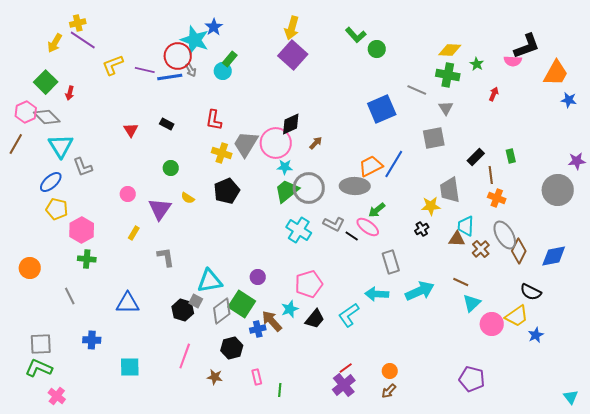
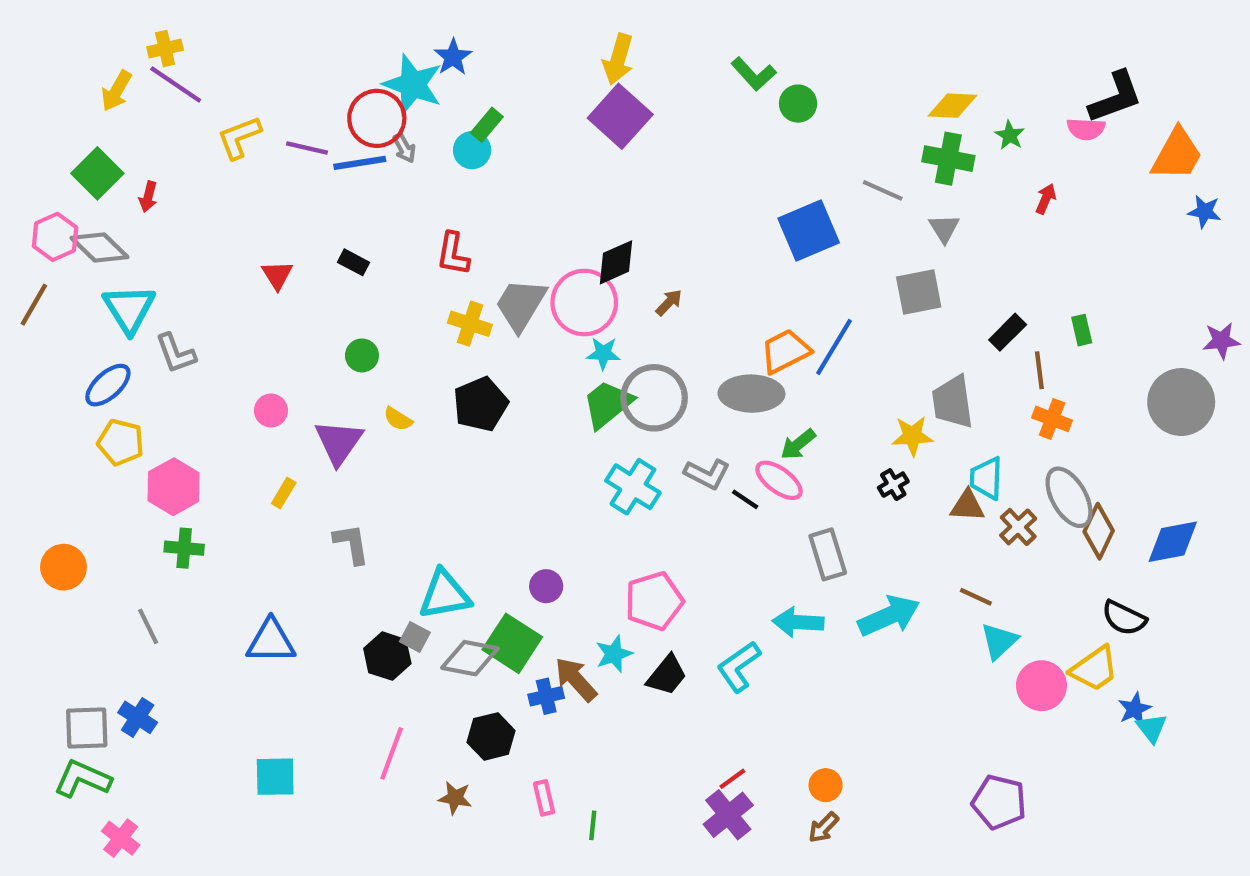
gray diamond: (222, 311) -> (470, 658), turned 48
blue cross: (92, 340) -> (138, 717), moved, turned 30
cyan triangle: (571, 397) -> (1152, 728), moved

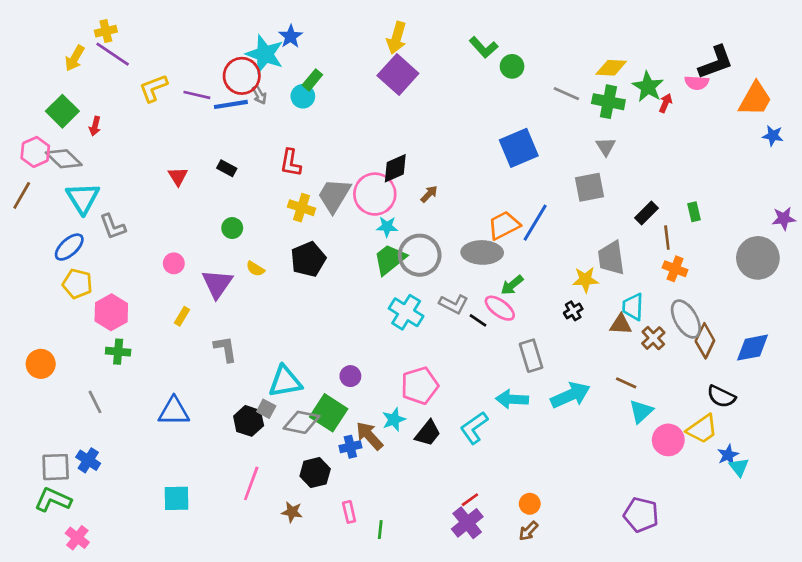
green star: (1010, 135) -> (648, 87), size x1.6
gray line: (883, 190) -> (566, 94), moved
red arrow: (1046, 199) -> (666, 103), moved

